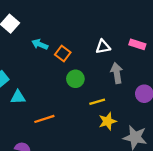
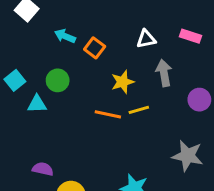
green circle: (75, 79) -> (58, 80), moved
orange line: (44, 119) -> (108, 114), moved, turned 30
yellow star: (108, 121) -> (123, 82), moved

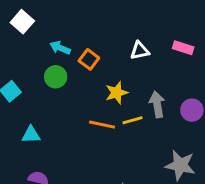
gray arrow: (164, 73) -> (157, 104), moved
green circle: (58, 80) -> (56, 77), moved
cyan triangle: (37, 104) -> (31, 135), moved

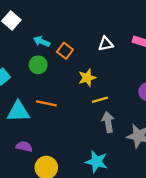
gray arrow: (157, 104) -> (108, 122), moved
orange line: (102, 125) -> (46, 103), moved
cyan triangle: (31, 135) -> (18, 111), size x1.5

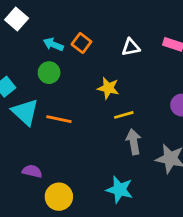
orange square: (65, 51) -> (81, 43), moved
yellow star: (87, 78) -> (108, 88), turned 30
cyan triangle: (18, 111) -> (25, 112), moved, turned 45

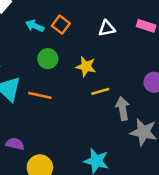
green circle: (49, 73) -> (48, 59), moved
gray arrow: (134, 142) -> (123, 108), moved

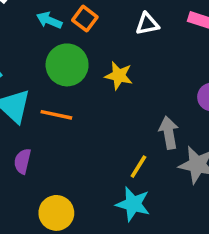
green circle: (48, 59) -> (67, 65), size x1.5
yellow line: (100, 91) -> (138, 167), moved, turned -42
purple semicircle: (15, 144) -> (22, 161), moved, turned -90

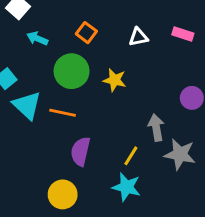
cyan arrow: (49, 20) -> (37, 38), moved
purple semicircle: (22, 161) -> (80, 151), moved, size x1.4

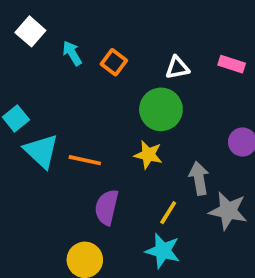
cyan arrow: (37, 38) -> (72, 53), moved, turned 36
green circle: (72, 71) -> (161, 109), moved
yellow star: (115, 80) -> (148, 155), moved

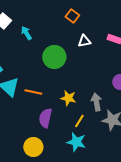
orange square: (114, 62) -> (72, 16), moved
green circle: (161, 109) -> (54, 57), moved
yellow star: (148, 155) -> (68, 98), moved

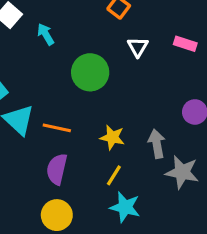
white triangle: (84, 41) -> (138, 47), turned -48
purple semicircle: (45, 118) -> (57, 169), moved
yellow line: (79, 121) -> (114, 175), moved

